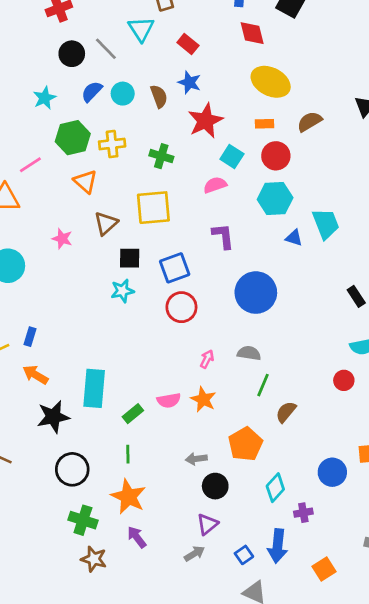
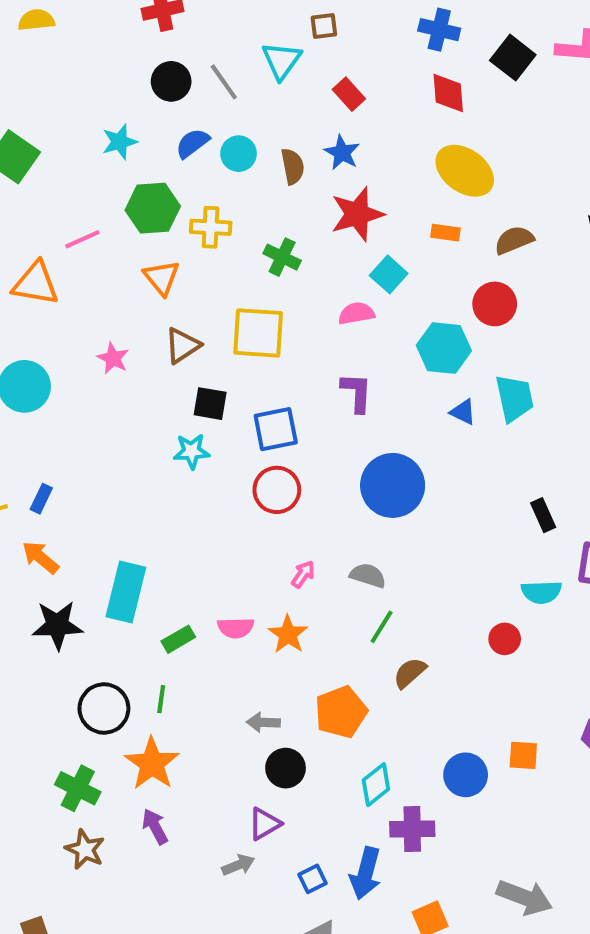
red circle: (276, 156) -> (495, 304), moved
black circle: (72, 469) -> (104, 709), moved
purple cross: (303, 513) -> (412, 829), size x1.5

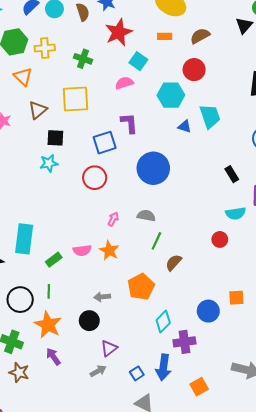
blue square: (276, 429) -> (105, 143), moved
black circle: (286, 768) -> (89, 321), moved

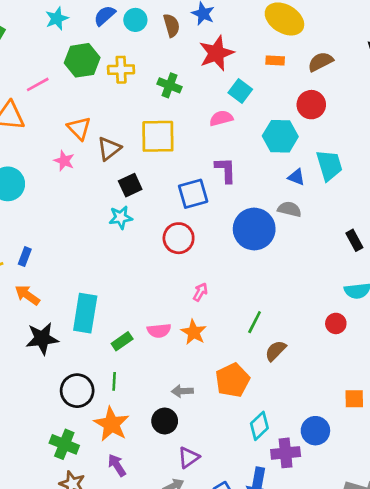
orange triangle: (23, 77) -> (79, 128), moved
black square: (55, 138) -> (130, 185), turned -30
gray semicircle: (146, 216) -> (289, 209), moved
blue circle: (208, 311) -> (315, 431), moved

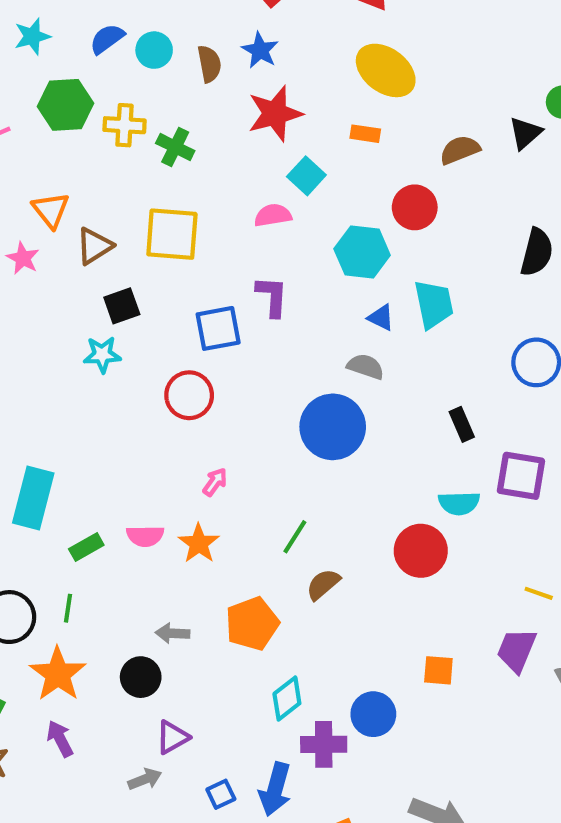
brown semicircle: (320, 62) -> (460, 150), moved
green cross: (170, 85) -> (175, 147), moved
blue circle: (254, 229) -> (333, 427), moved
red circle: (336, 323) -> (421, 551), size x1.6

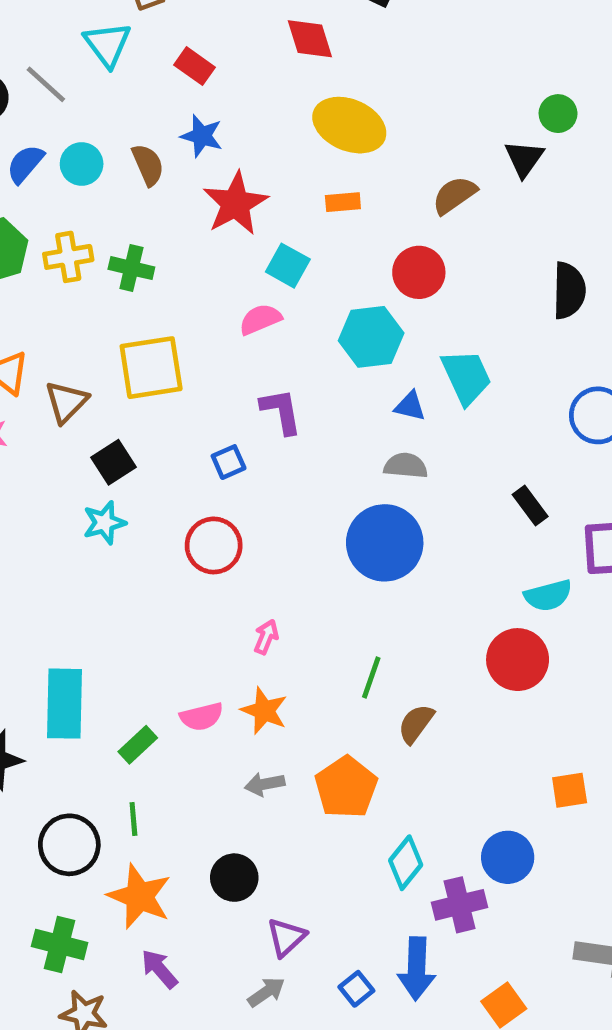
blue square: (218, 328) -> (229, 462), size x0.6
gray arrow: (172, 633) -> (265, 784), moved

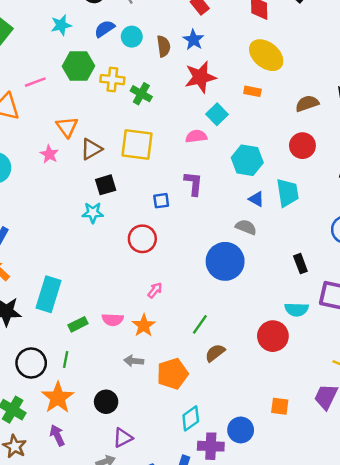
red circle: (419, 272) -> (302, 146), moved

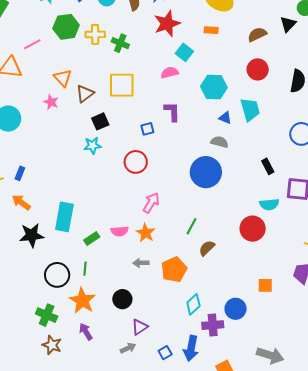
pink arrow: (155, 290) -> (151, 203), size x1.5

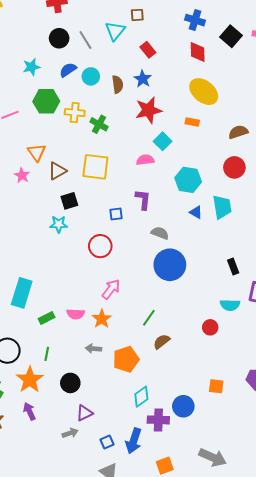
gray semicircle: (219, 142) -> (160, 233), moved
red circle: (253, 229) -> (210, 327), size x0.6
green line: (85, 269) -> (47, 354), moved

